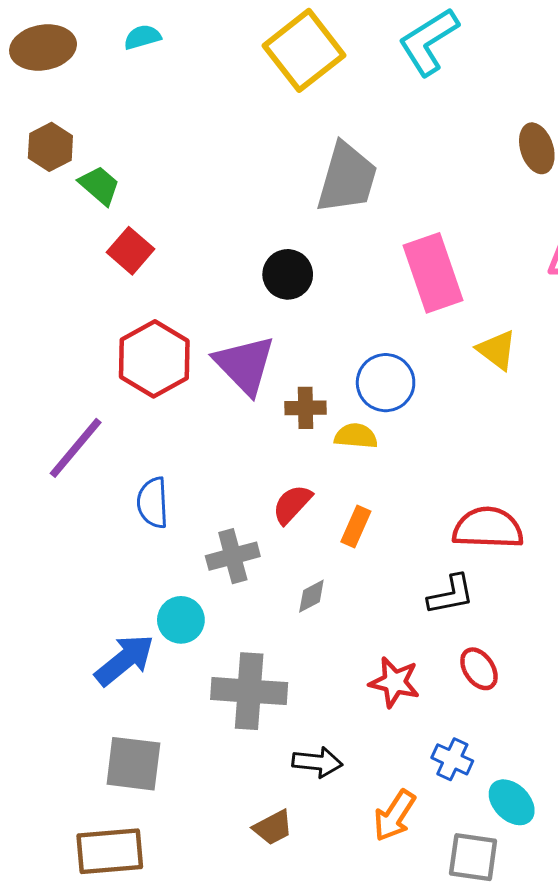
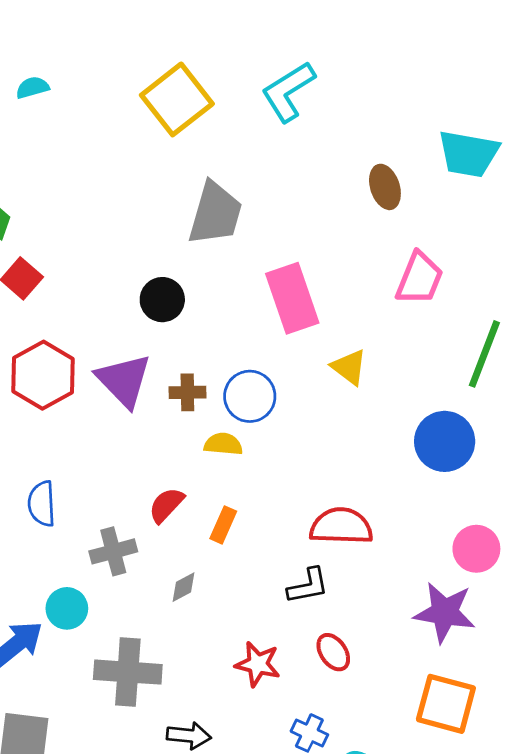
brown cross: (305, 408) -> (187, 392), moved

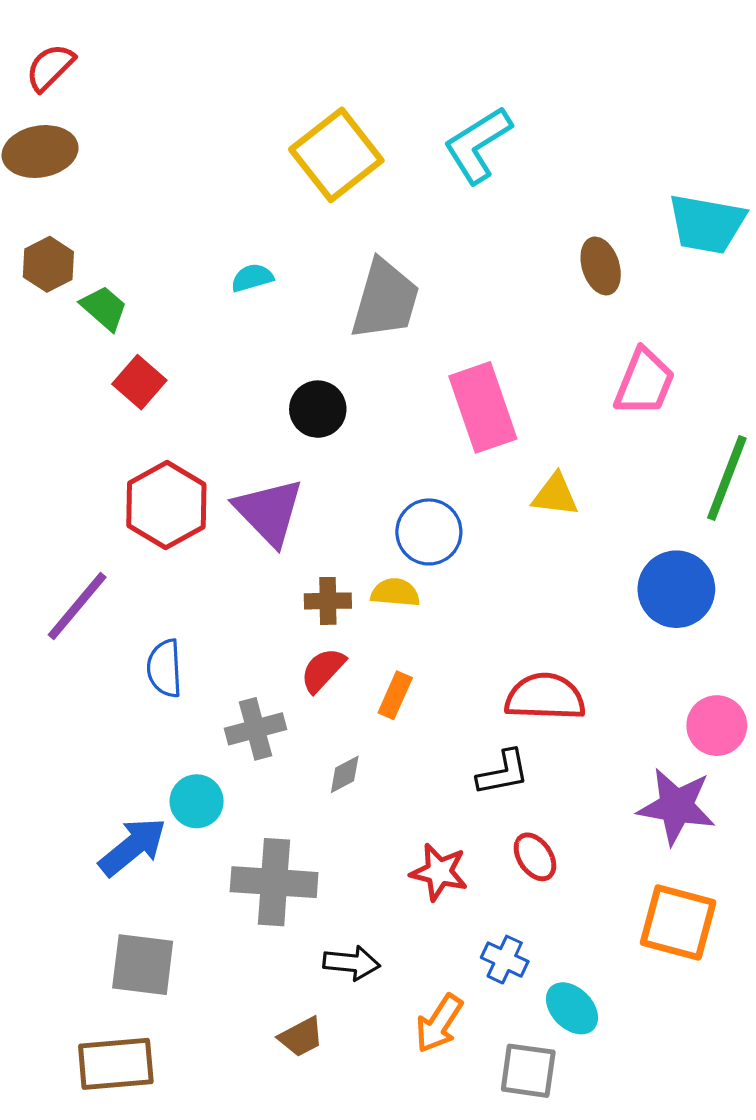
cyan semicircle: (32, 88) -> (252, 278), moved
yellow triangle: (349, 367) -> (555, 495), turned -30
brown cross: (187, 392) -> (328, 601), moved

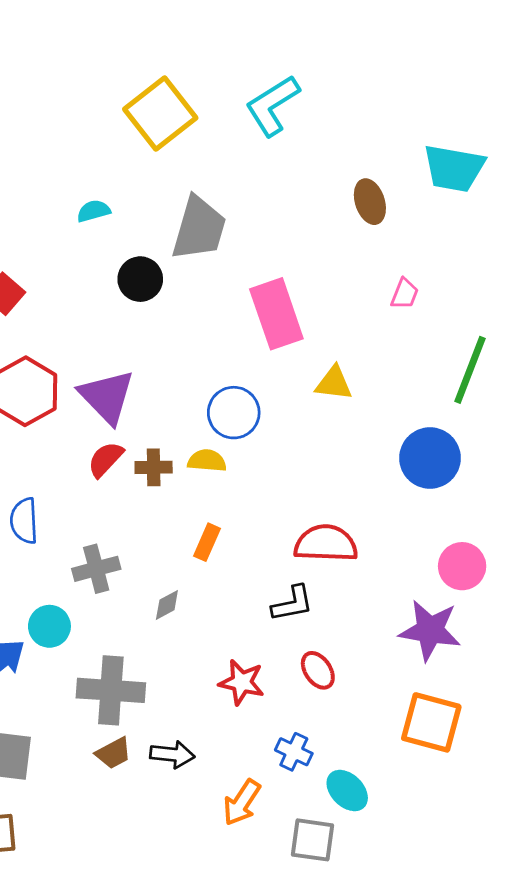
pink trapezoid: (644, 382) -> (405, 294), size x0.6
black circle: (318, 409) -> (140, 279), moved
red semicircle: (323, 670) -> (106, 459), moved
brown trapezoid: (301, 1037) -> (114, 753), moved

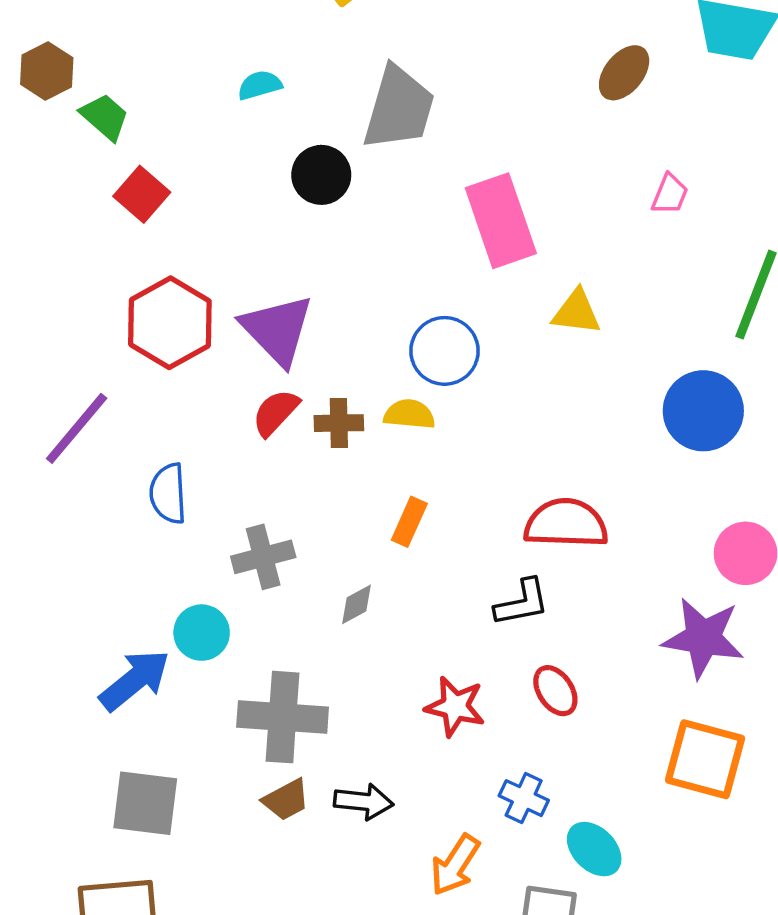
brown ellipse: (370, 202) -> (624, 73), turned 57

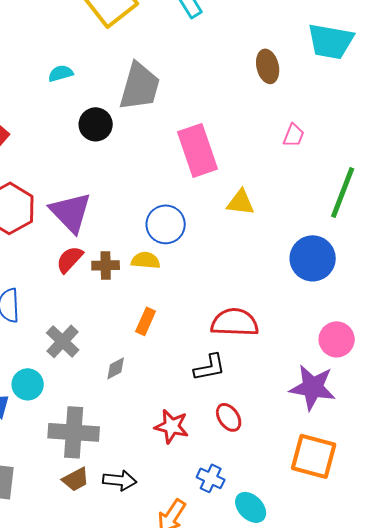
brown ellipse: (624, 73) -> (268, 66), turned -52
gray cross: (263, 557) -> (63, 341), turned -32

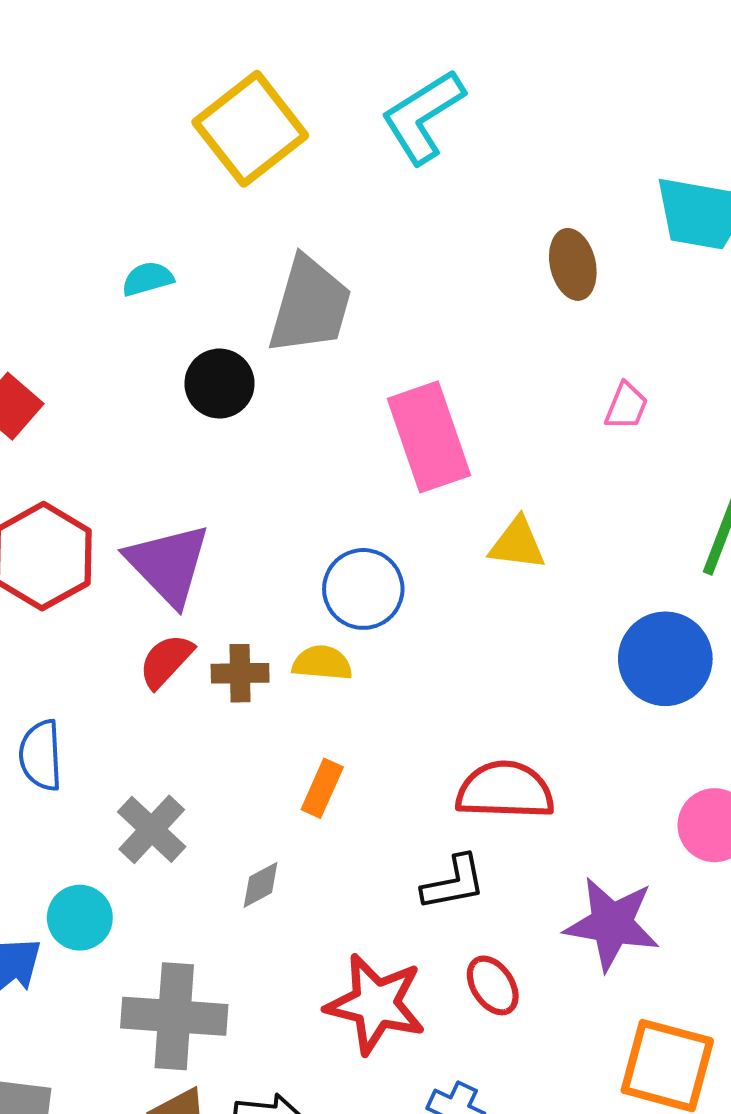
purple star: (313, 387) -> (612, 924), moved
red star: (172, 426) -> (376, 1004), size x1.4

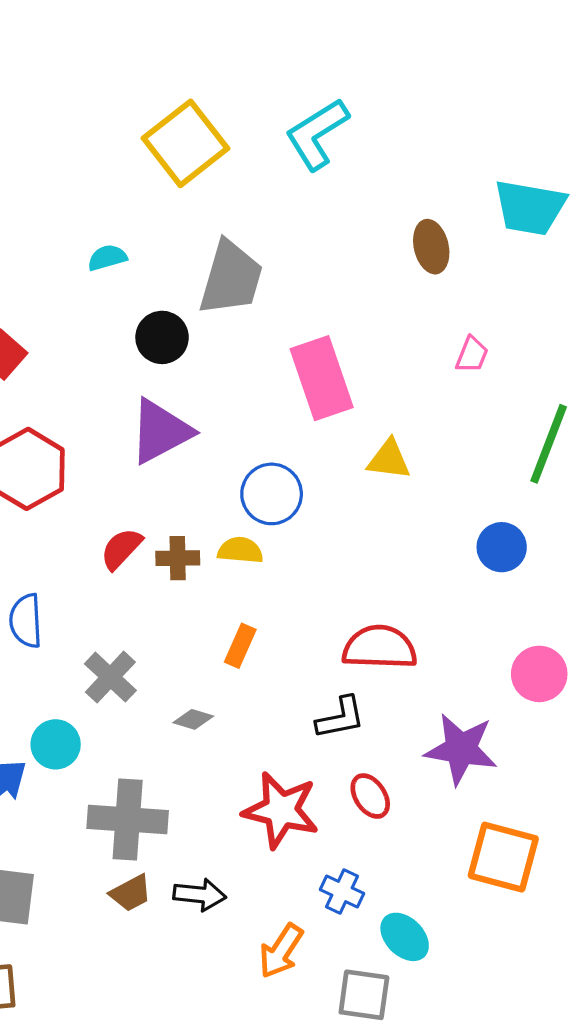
purple triangle: (168, 564) -> (160, 431), moved, turned 46
blue circle: (665, 659) -> (502, 547), size x0.7
gray diamond: (261, 885) -> (193, 719), turned 45

